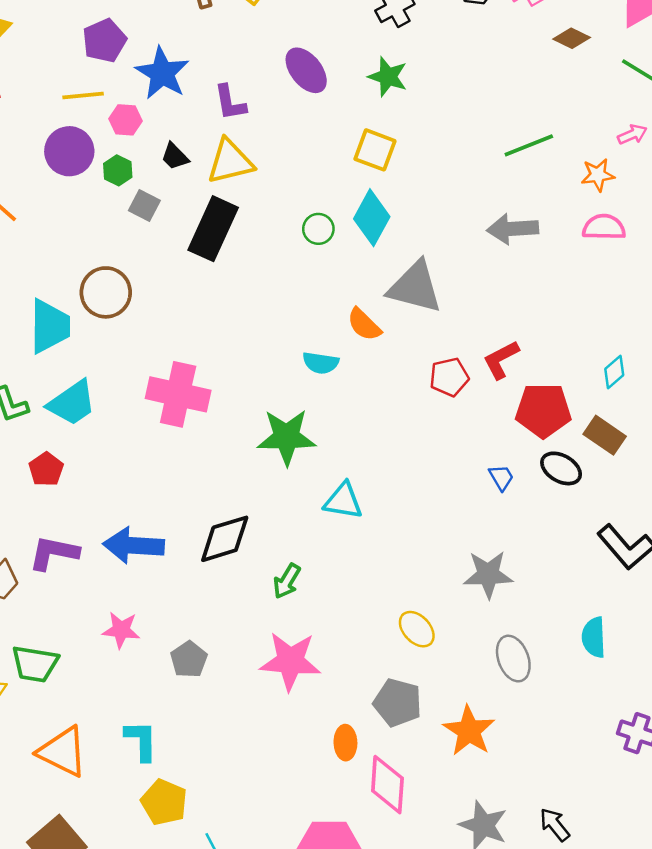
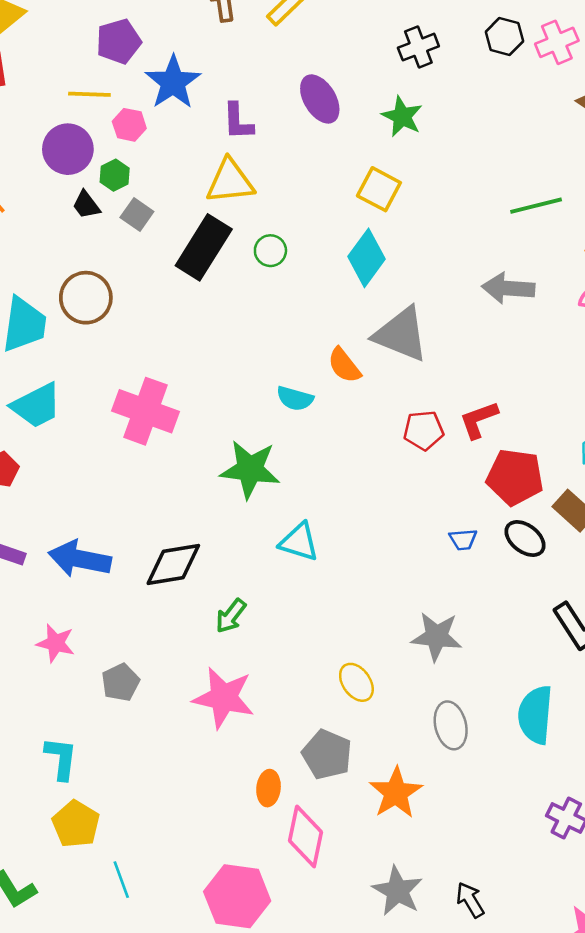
black trapezoid: (175, 156) -> (86, 205), moved
green circle: (318, 229) -> (270, 251), moved
blue trapezoid: (501, 477) -> (463, 540), turned 108
cyan semicircle: (594, 637) -> (535, 715), size x1.4

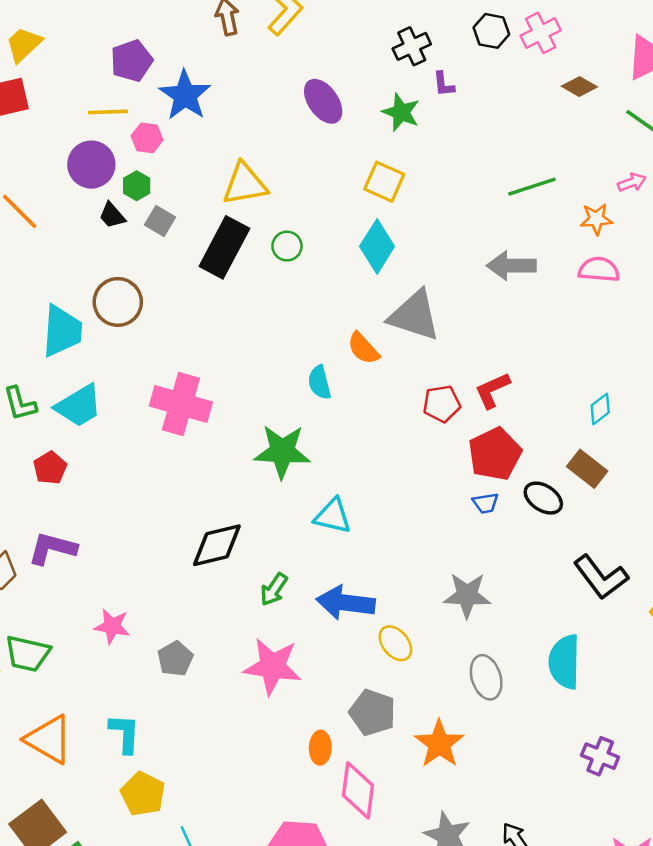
purple L-shape: (238, 121) -> (444, 84), moved, size x0.7
cyan semicircle: (295, 398) -> (319, 382), turned 64
red pentagon: (515, 477) -> (495, 454), moved, turned -30
blue arrow: (80, 559) -> (346, 603), moved

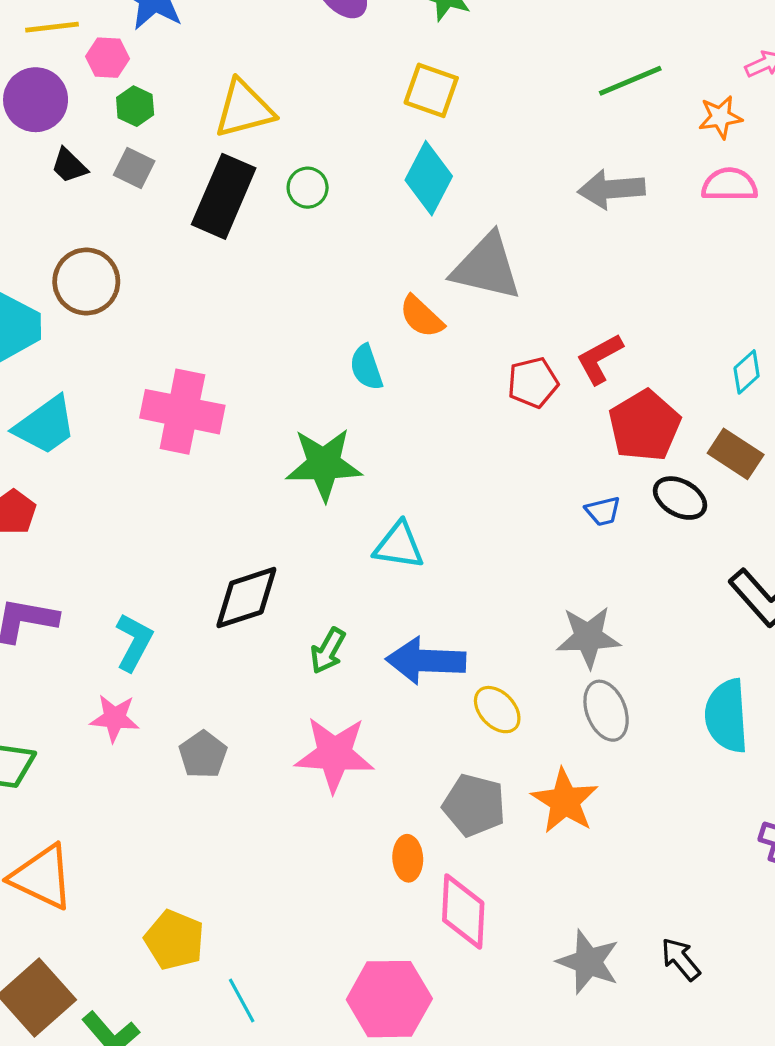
green hexagon: (137, 186) -> (135, 106), moved
red pentagon: (495, 454) -> (644, 426), moved
gray ellipse: (486, 677) -> (606, 711), moved
cyan L-shape: (125, 733) -> (134, 642), moved, turned 30
orange star: (439, 744) -> (565, 801), moved

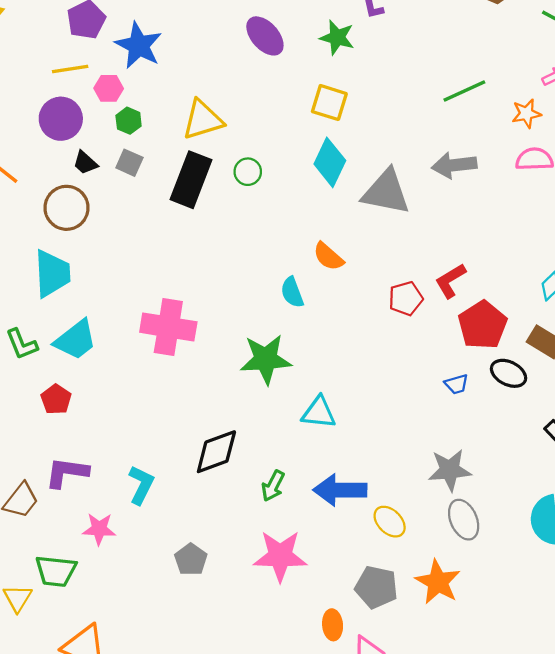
gray triangle: (486, 267) -> (386, 192), moved
brown circle: (86, 282) -> (67, 208), moved
pink star: (115, 718) -> (99, 529), moved

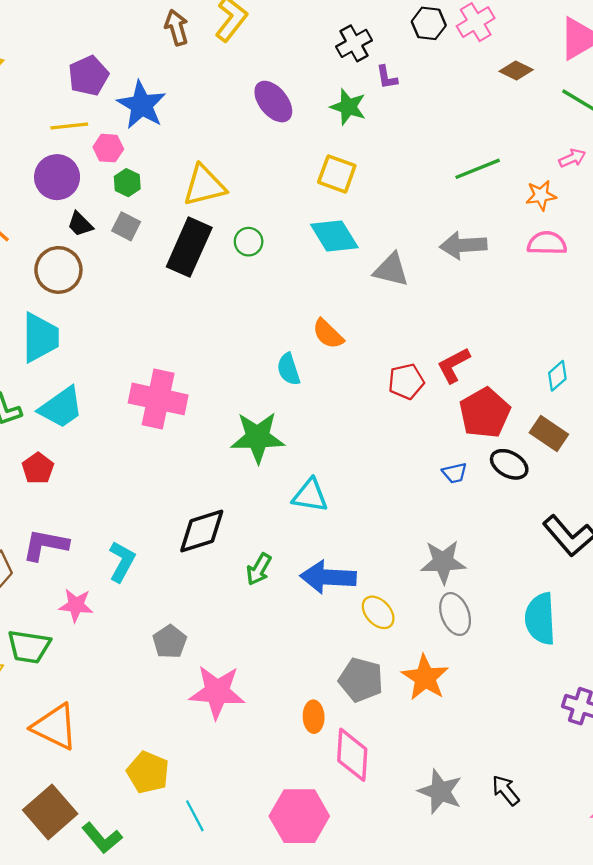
cyan diamond: (330, 162) -> (334, 236), turned -60
gray triangle: (386, 192) -> (391, 270), size x0.7
pink star: (280, 556) -> (217, 692), moved

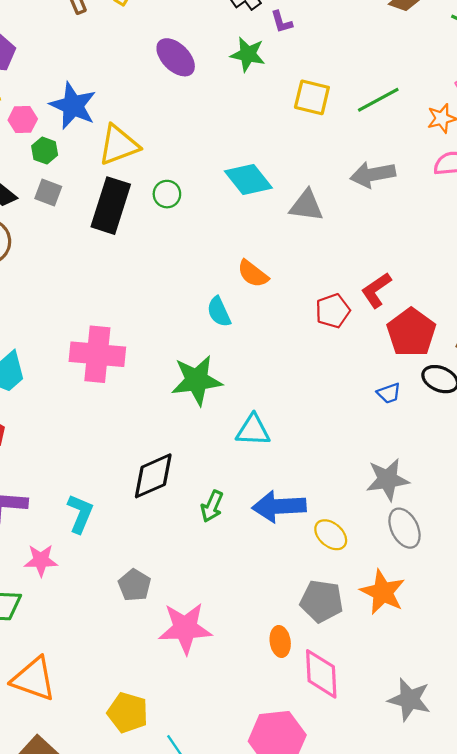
blue star: (142, 105) -> (73, 106), moved
yellow square: (337, 174) -> (312, 97), moved

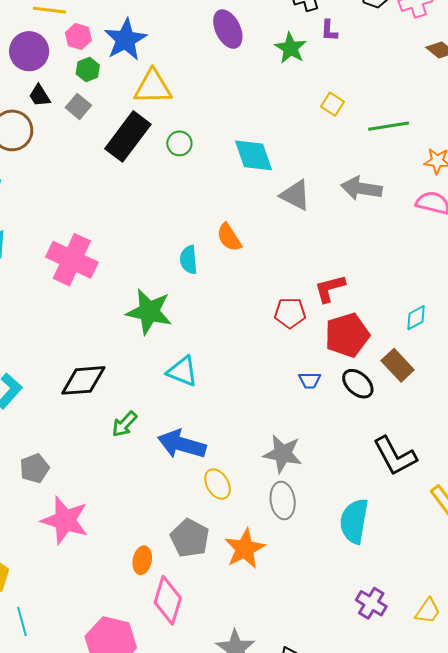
yellow square: (312, 97) -> (333, 104), size x0.7
red pentagon: (333, 311) -> (290, 313), moved

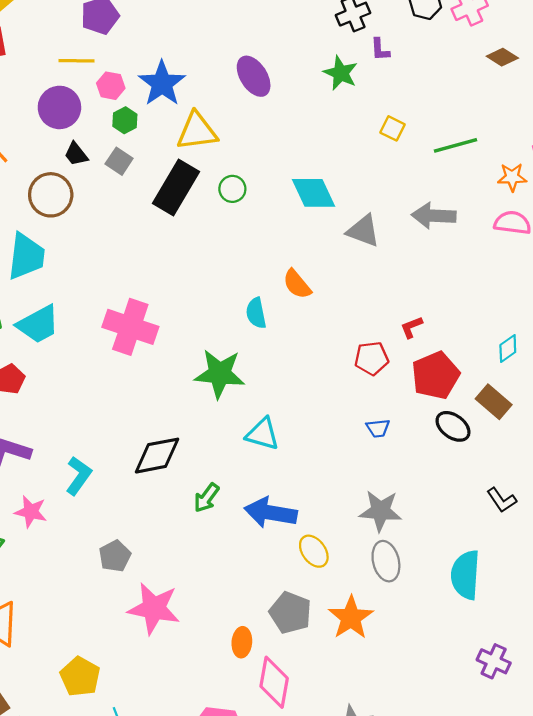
purple ellipse: (228, 29) -> (254, 76), moved
red L-shape: (330, 288) -> (411, 327), size x0.7
blue trapezoid: (310, 380) -> (378, 428), moved
black L-shape: (395, 456) -> (502, 500), size x0.6

